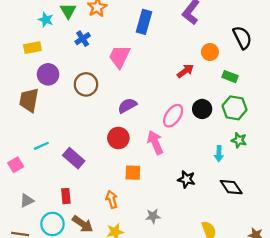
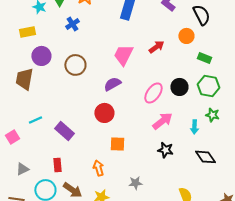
black semicircle: (242, 38) -> (201, 15), moved
pink trapezoid: (119, 56) -> (123, 55), moved
red arrow: (185, 71) -> (156, 47), moved
pink arrow: (155, 142) -> (162, 121), moved, turned 75

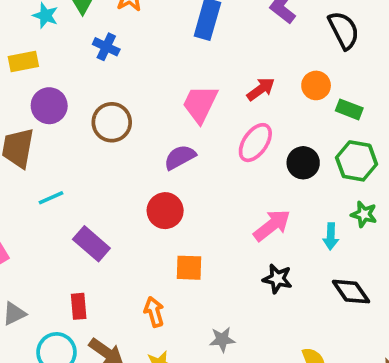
blue cross: (72, 24) -> (106, 47), turned -32
orange circle: (186, 36) -> (316, 85), moved
pink ellipse: (153, 93) -> (255, 143), moved
cyan line: (35, 120) -> (51, 198), moved

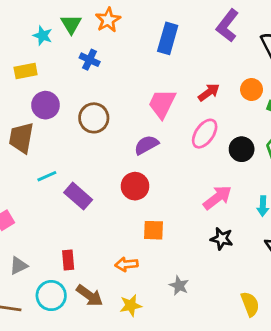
purple rectangle: (91, 244) -> (78, 196), moved
orange arrow: (154, 312) -> (126, 264), turned -80
gray star: (222, 339) -> (179, 286), turned 30

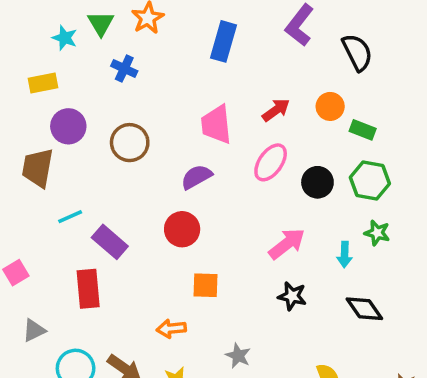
pink trapezoid: (162, 104) -> (216, 124), turned -32
red rectangle: (68, 260) -> (88, 289), moved, size x1.5

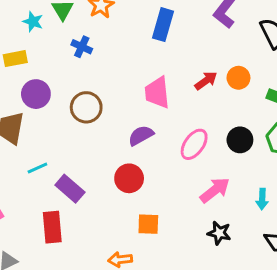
orange circle: (330, 106) -> (238, 78), moved
pink ellipse: (271, 162) -> (194, 144), moved

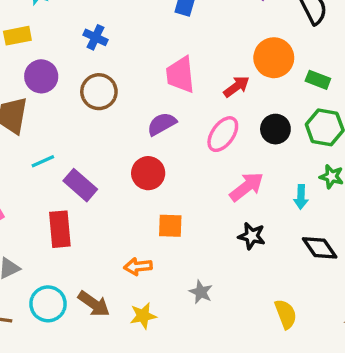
blue cross: (82, 47) -> (96, 37), moved
orange circle: (238, 78) -> (274, 58), size x1.5
red arrow: (206, 81) -> (236, 87), moved

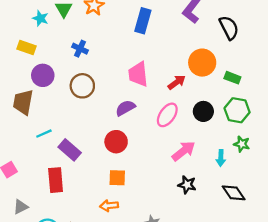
yellow rectangle: (17, 36) -> (26, 47), turned 30
orange square: (170, 226) -> (117, 178), moved

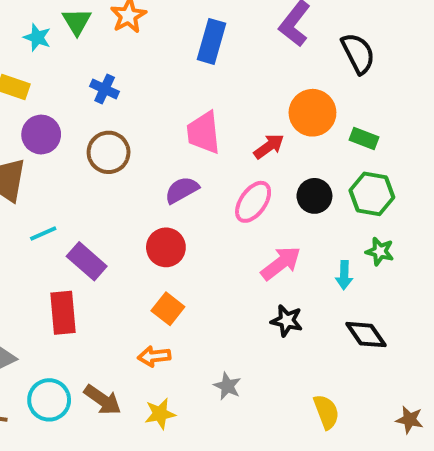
orange square: (117, 178) -> (168, 309), turned 36

